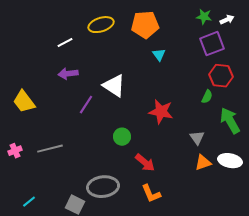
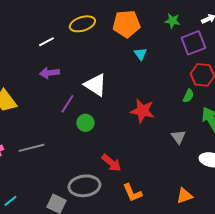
green star: (204, 17) -> (172, 21), moved
green circle: (122, 137) -> (85, 123), moved
red arrow: (145, 163) -> (111, 163), moved
orange triangle: (203, 163) -> (184, 196), moved

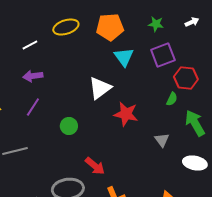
purple square: (193, 43) -> (163, 55), moved
cyan triangle: (140, 54) -> (124, 57), size x1.5
white triangle: (95, 85) -> (100, 88), moved, turned 50
purple line: (67, 104) -> (33, 107), moved

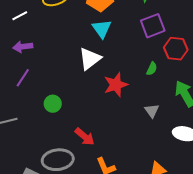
cyan triangle: (124, 57) -> (102, 29), moved
green semicircle: (172, 99) -> (152, 69), moved
red star: (126, 114) -> (116, 85), turned -30
green circle: (69, 126) -> (53, 104), moved

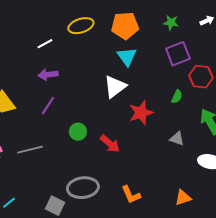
gray triangle: (152, 111) -> (177, 139), turned -35
red arrow: (85, 137) -> (110, 144), moved

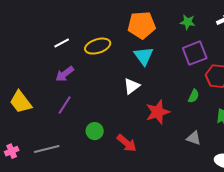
yellow ellipse: (81, 26) -> (98, 46), moved
purple arrow: (48, 75) -> (65, 74), turned -30
white triangle: (115, 87) -> (132, 86), size x0.7

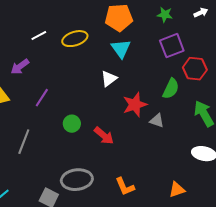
purple arrow: (65, 74) -> (20, 67), moved
green semicircle: (194, 96) -> (171, 89), size x1.5
gray triangle: (194, 138) -> (157, 121), moved
gray line: (47, 149) -> (24, 142), turned -55

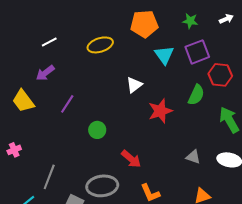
white line: (39, 36) -> (49, 42), moved
cyan triangle: (121, 49) -> (164, 55), moved
gray triangle: (157, 121) -> (193, 157), moved
red arrow: (104, 136) -> (131, 159), moved
gray line: (24, 142) -> (49, 177), moved

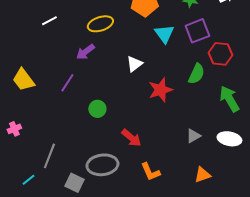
purple arrow: (45, 73) -> (85, 52), moved
gray triangle: (193, 157) -> (193, 136), turned -49

